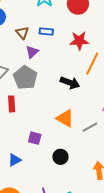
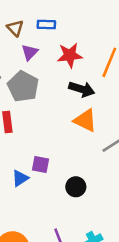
red star: (79, 41) -> (70, 55), moved
orange triangle: (65, 118) -> (85, 120), moved
blue triangle: (15, 160) -> (20, 178), moved

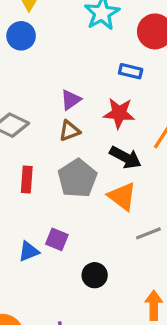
blue rectangle: (46, 24) -> (131, 71), moved
brown triangle: (15, 28) -> (69, 131), moved, turned 42
gray pentagon: (23, 86) -> (77, 178), moved

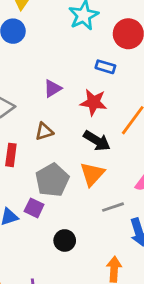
brown triangle: (69, 131) -> (44, 131), moved
gray pentagon: (77, 178) -> (52, 180), moved
orange triangle: (122, 196) -> (92, 174), turned 32

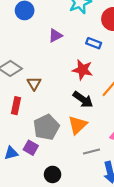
purple triangle: (53, 88) -> (55, 36), moved
brown triangle: (44, 131) -> (34, 83), moved, turned -48

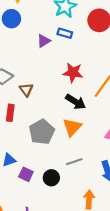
blue rectangle: (94, 43) -> (65, 33), moved
purple square: (31, 148) -> (26, 174), moved
gray line: (92, 151) -> (74, 162), moved

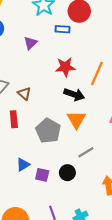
blue rectangle: (65, 33) -> (63, 29), moved

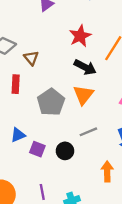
red star: (65, 67) -> (80, 36), turned -30

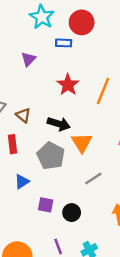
black arrow: (85, 67) -> (59, 124), moved
blue triangle: (18, 135) -> (22, 182), moved
black circle: (65, 151) -> (72, 213), moved

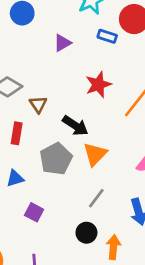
gray line: (93, 178) -> (96, 198), turned -36
black circle: (72, 213) -> (86, 233), moved

